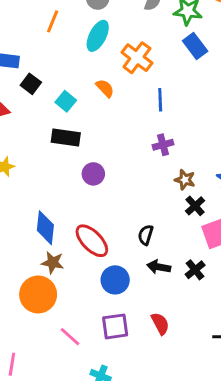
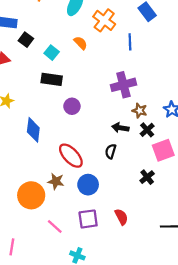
blue line: (160, 100) -> (130, 42), moved
purple cross: (163, 145) -> (123, 85), size x1.6
blue diamond: (45, 228) -> (33, 130), moved
brown star: (53, 263) -> (56, 181), moved
black arrow: (159, 267) -> (120, 128), moved

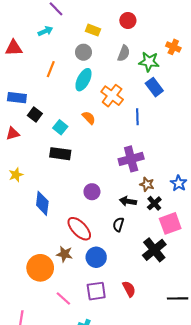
purple circle: (72, 106) -> (92, 192), moved
black cross: (147, 177) -> (154, 250), size x1.6

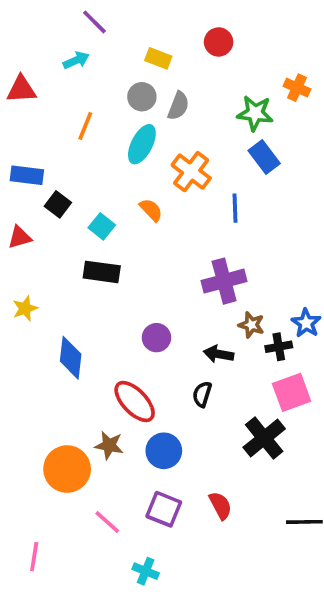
gray semicircle: (124, 53) -> (178, 106), moved
black cross: (154, 203) -> (279, 347), moved, turned 32
purple square: (96, 291) -> (164, 509), turned 30

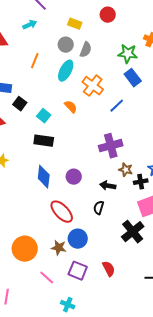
blue line: (235, 208) -> (117, 106), turned 49
blue diamond: (71, 358) -> (44, 177), moved
brown star: (109, 445) -> (59, 248), moved

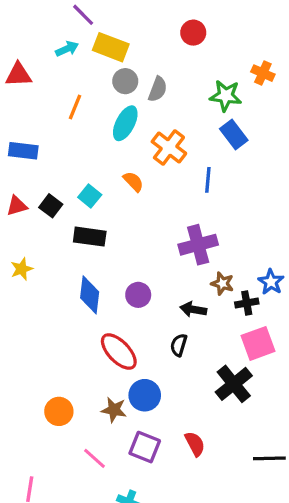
yellow rectangle: (75, 24) -> (111, 47), moved, size x1.5
black square: (20, 104) -> (51, 206), moved
blue line: (117, 106) -> (208, 180), turned -42
orange circle: (25, 249) -> (59, 411), size x0.7

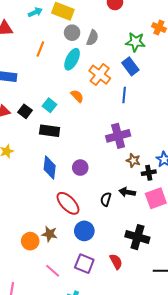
blue rectangle: (234, 135) -> (130, 66), moved
black arrow: (193, 309) -> (127, 192), moved
black cross: (234, 384) -> (137, 237), moved, turned -35
brown star: (114, 410) -> (50, 234), moved

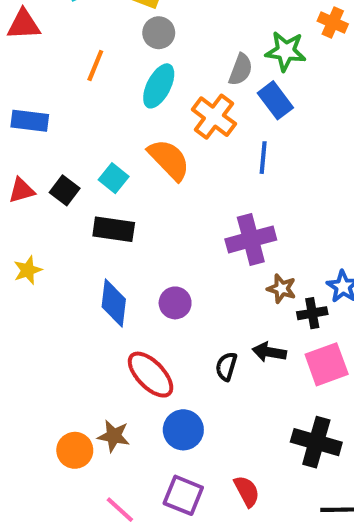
gray semicircle: (92, 38) -> (241, 70), moved
orange semicircle: (77, 96) -> (169, 160), size x1.6
black cross: (137, 237) -> (316, 442), moved

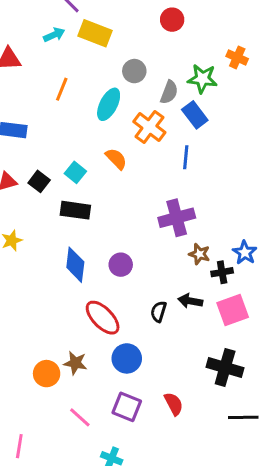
gray circle: (159, 33) -> (134, 71), moved
orange semicircle: (169, 160) -> (116, 159), size x0.7

